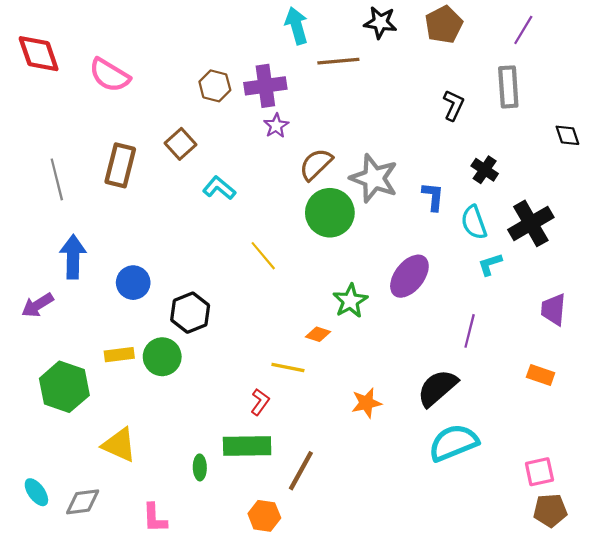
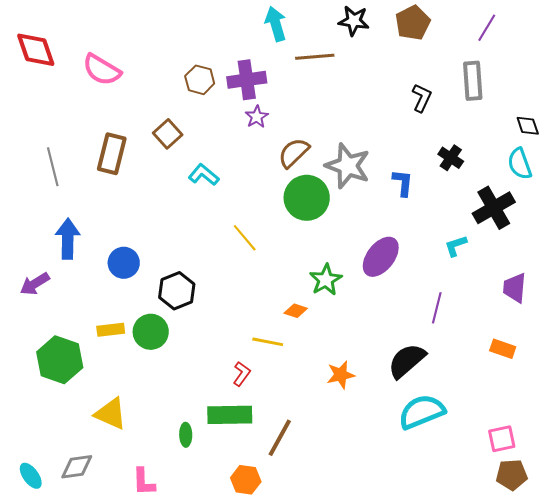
cyan semicircle: (474, 222) -> (520, 164), moved
cyan ellipse: (36, 492) -> (31, 476), moved

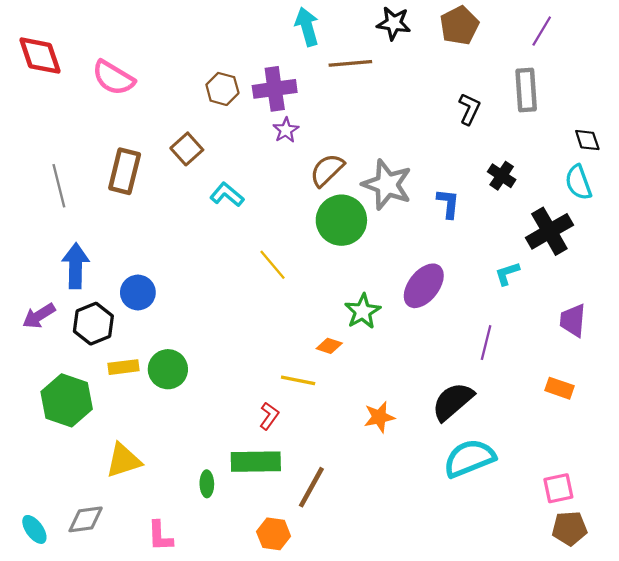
black hexagon: (177, 291) -> (93, 324), moved
yellow triangle: (111, 414) -> (123, 460), turned -42

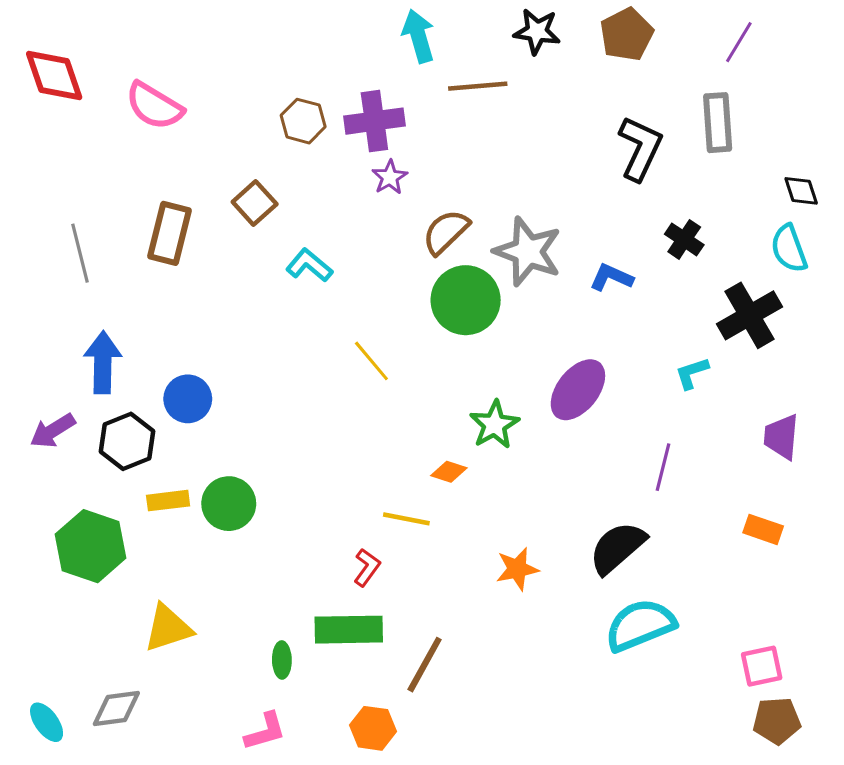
black L-shape: (469, 109) -> (640, 148), size x1.5
blue L-shape: (448, 203) -> (611, 277), turned -72
pink L-shape: (160, 536) -> (265, 731), moved, turned -104

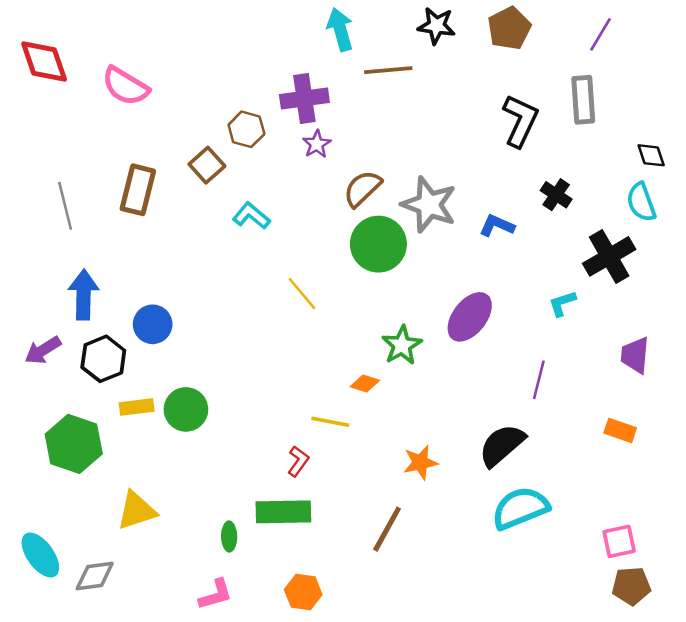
brown hexagon: (303, 121) -> (246, 129), moved
brown line: (425, 665) -> (387, 529), moved
cyan ellipse: (47, 722) -> (40, 555), moved, size x1.4

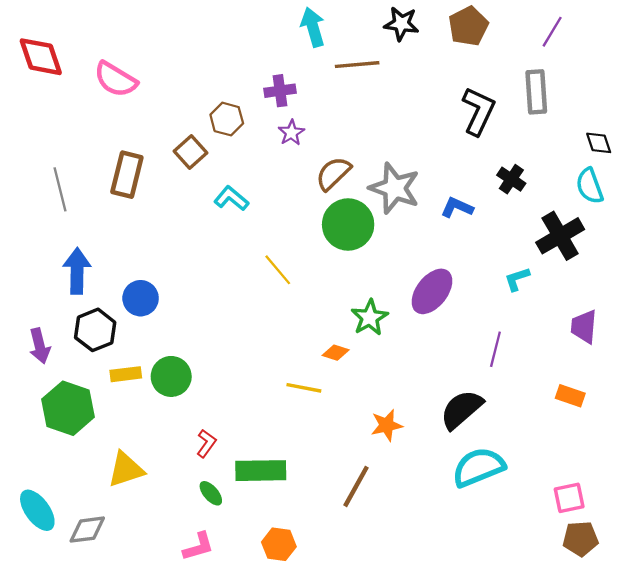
purple cross: (304, 99) -> (280, 91), size x0.7
purple arrow: (43, 350) -> (40, 346), moved, turned -72
red L-shape: (298, 461) -> (206, 443), moved
green ellipse: (229, 537) -> (211, 493), turned -40

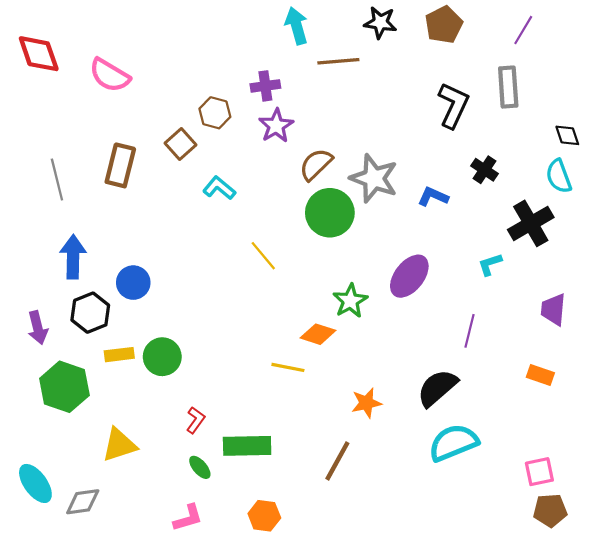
purple star: (291, 133) -> (276, 126), size x1.4
orange diamond: (336, 353) -> (318, 334), size x1.4

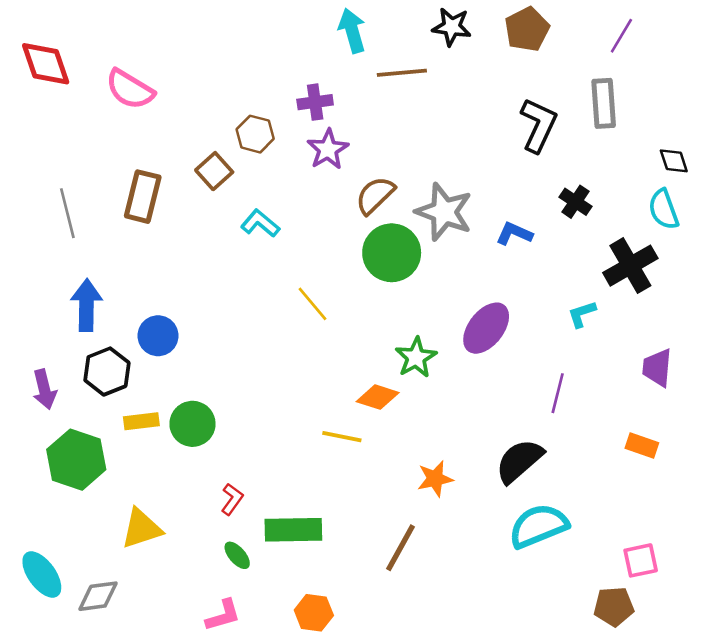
brown pentagon: (550, 510) -> (614, 606), moved

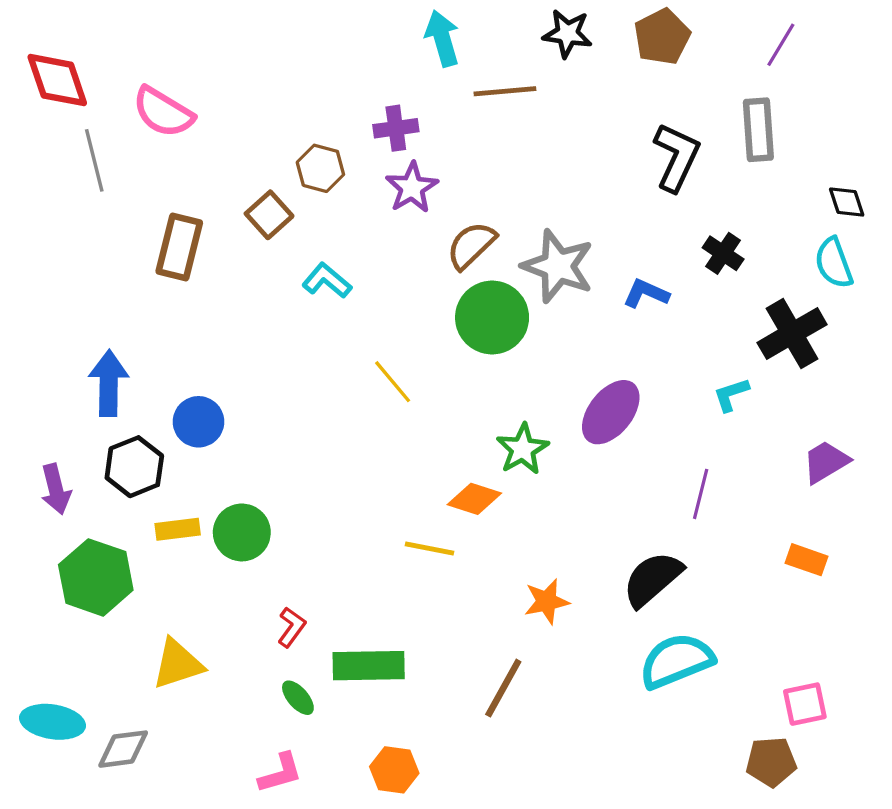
gray line: (67, 213) -> (94, 160), moved
purple trapezoid: (657, 368) -> (826, 462), turned 54
cyan ellipse: (42, 574) -> (53, 722), turned -45

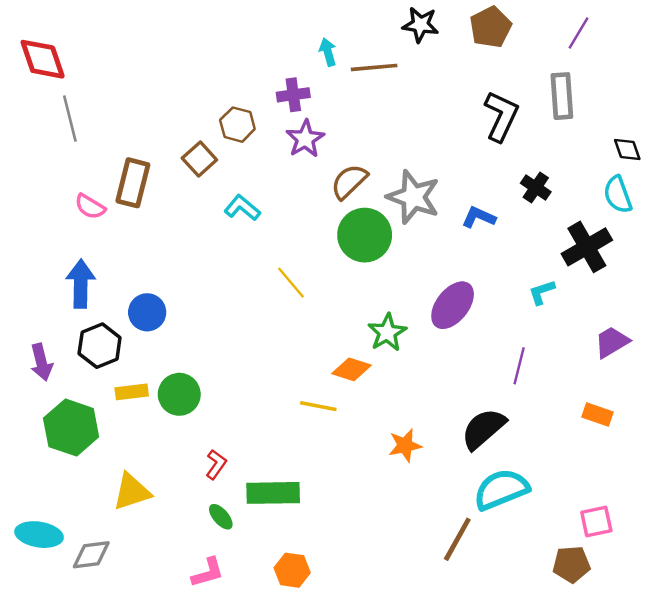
cyan arrow: (442, 38) -> (328, 52), moved, size x0.7
pink semicircle: (163, 112) -> (90, 207), moved, size x0.7
brown line: (503, 688) -> (457, 539), moved

